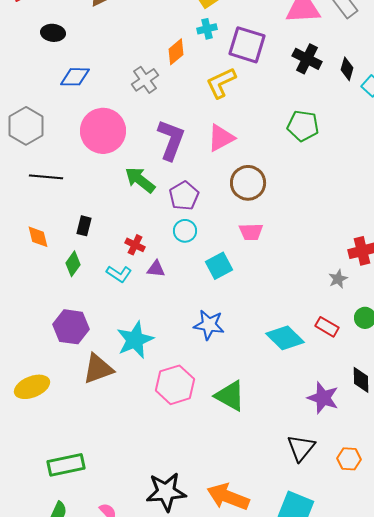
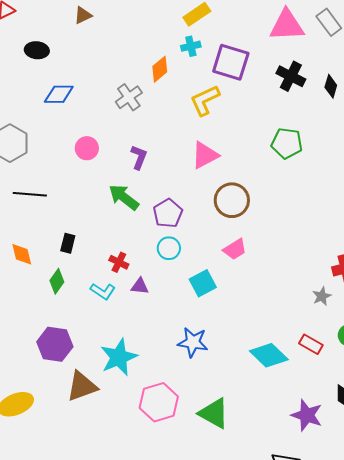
pink circle: (103, 131) -> (87, 148), size x0.5
purple L-shape: (171, 140) -> (139, 157), moved, size x0.6
pink trapezoid: (251, 232) -> (235, 249), turned -30

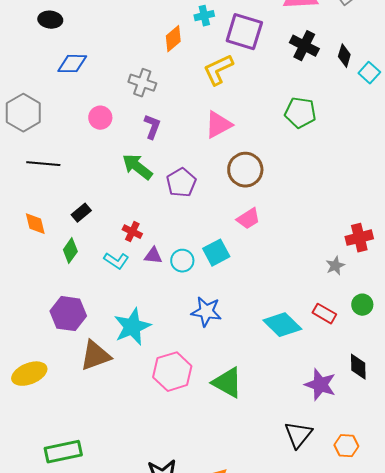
gray cross: (129, 97) -> (142, 83), moved, turned -36
black rectangle: (68, 243) -> (81, 213), turned 36
cyan circle: (169, 248) -> (182, 261), moved

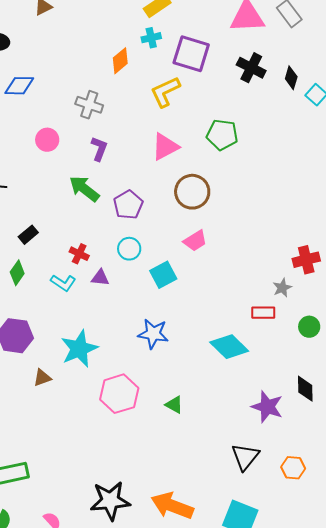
green pentagon: (300, 113) -> (222, 135), moved
cyan circle: (182, 261) -> (129, 249), moved
red rectangle: (324, 314) -> (263, 313), moved, turned -30
brown triangle: (95, 356) -> (42, 378), size x0.6
green triangle: (227, 383) -> (174, 405), size x0.6

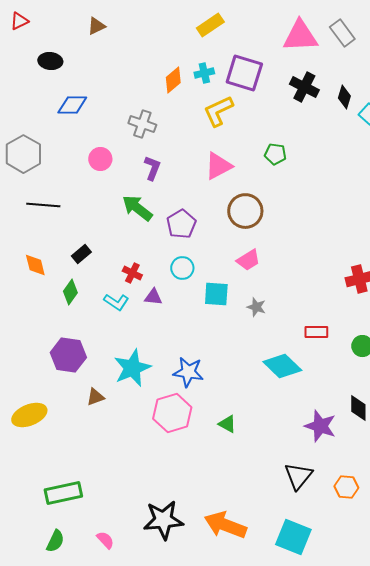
cyan cross: (151, 38) -> (204, 73), moved
green pentagon: (222, 135) -> (275, 154), size x0.7
cyan square: (163, 275) -> (216, 294), turned 32
gray star: (282, 288) -> (256, 307), moved, turned -30
blue star: (153, 334) -> (188, 372), moved

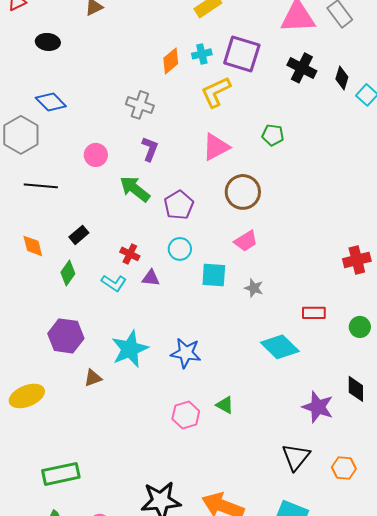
blue diamond: (72, 105) -> (51, 102), moved, turned 44
pink circle: (100, 159) -> (96, 155), moved
pink hexagon: (172, 413) -> (186, 415), moved, size x0.7

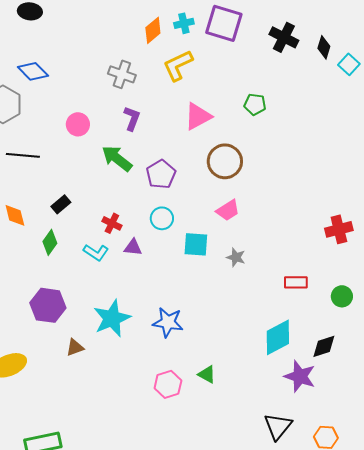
yellow L-shape: (216, 92) -> (178, 65), moved
cyan diamond: (280, 347) -> (278, 337), moved, turned -72
black diamond: (356, 389) -> (324, 346), moved, turned 72

